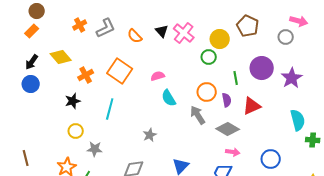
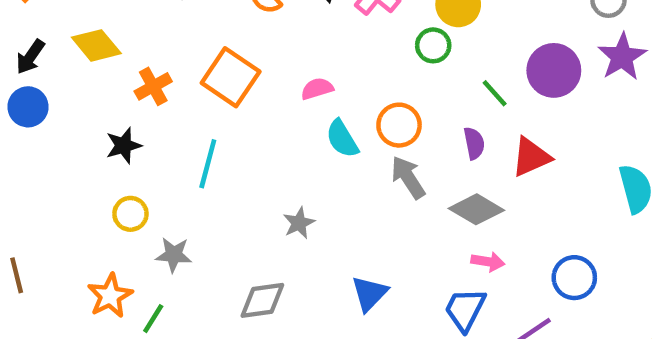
green line: (236, 78) -> (495, 93), turned -32
purple star: (292, 78) -> (622, 57), moved
orange circle: (207, 92) -> (399, 125), moved

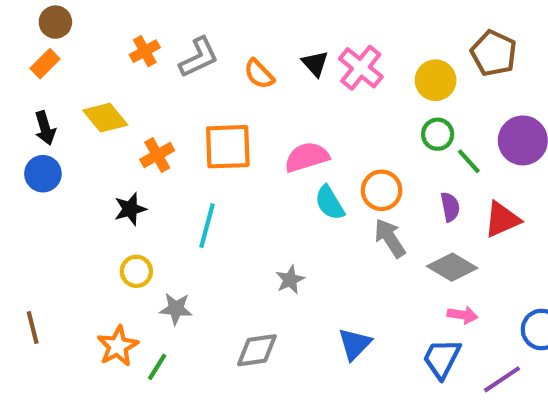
green circle: (433, 45) -> (438, 134), moved
black arrow: (30, 57) -> (45, 128), turned -52
orange square: (231, 77) -> (228, 147), turned -36
pink semicircle: (317, 89) -> (307, 157), size x1.5

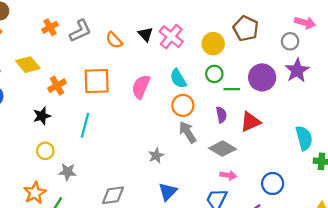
pink semicircle: (307, 157) -> (141, 87), turned -50
green line: (469, 161) -> (232, 89), turned -49
cyan semicircle: (330, 203) -> (178, 79), moved
gray star: (290, 280) -> (156, 156), moved

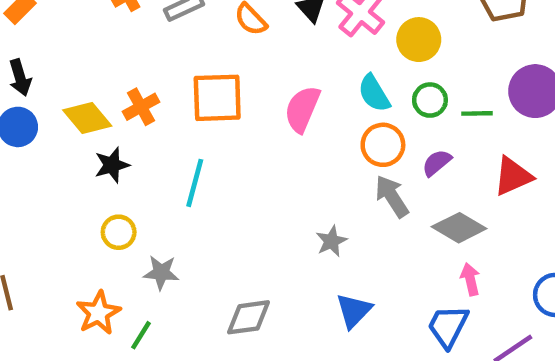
yellow circle: (213, 44) -> (419, 40), moved
yellow diamond: (28, 65) -> (87, 118), moved
green circle: (214, 74) -> (430, 100), moved
purple semicircle: (221, 115) -> (437, 163), moved, turned -119
pink arrow: (228, 175) -> (470, 279), turned -112

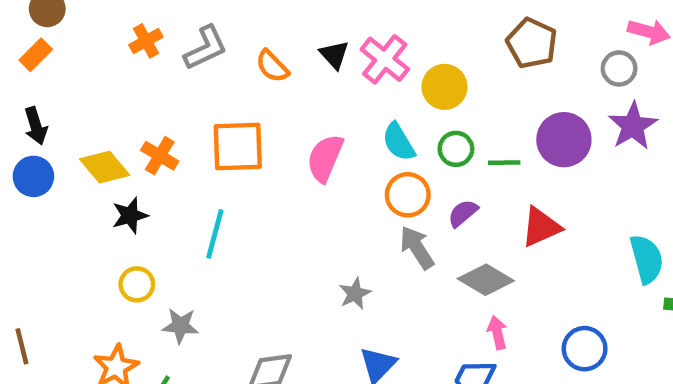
orange cross: (141, 107) -> (160, 156), turned -30

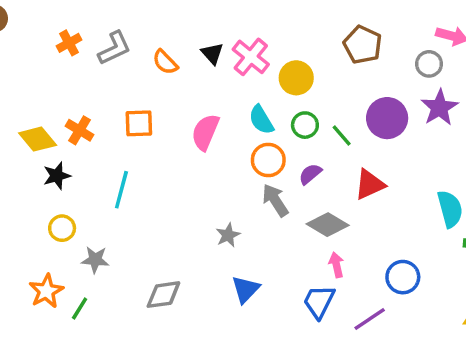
orange square: (238, 147) -> (139, 123), size x0.7
green line: (504, 163) -> (342, 136), turned 50

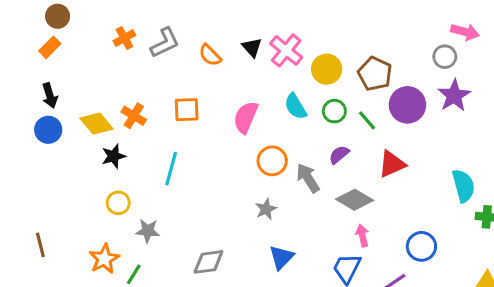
brown pentagon: (363, 45) -> (375, 74), moved
orange circle: (268, 160) -> (272, 161), moved

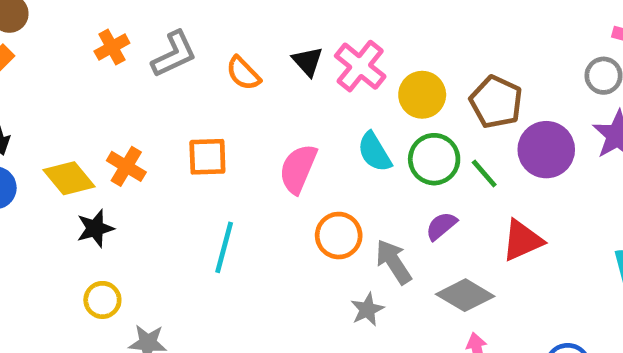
green circle: (334, 111) -> (434, 159), size x1.4
cyan line: (171, 169) -> (224, 247), moved
gray star: (266, 209) -> (367, 310), moved

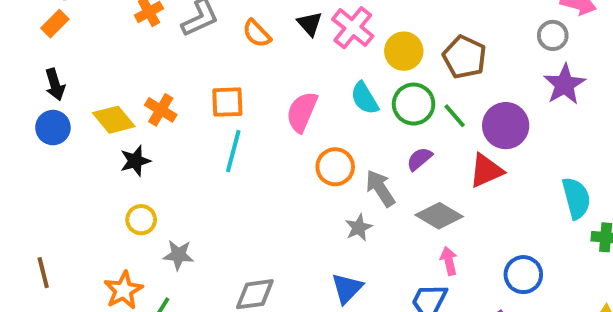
purple circle: (546, 150) -> (506, 126), moved
cyan line: (224, 247) -> (233, 151), moved

